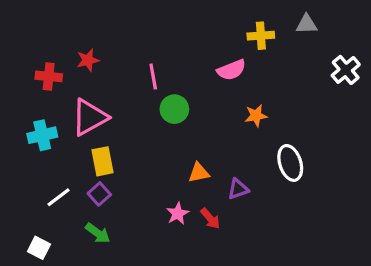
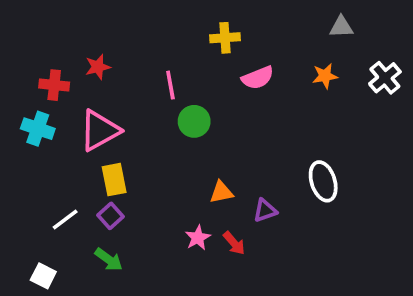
yellow cross: (261, 36) -> (225, 38), moved
orange star: (256, 116) -> (325, 76), moved
cyan cross: (42, 135) -> (38, 129), moved, turned 32

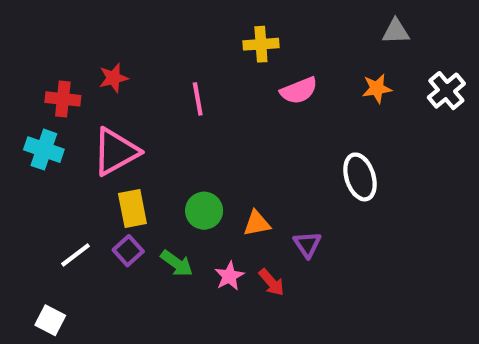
green circle: (194, 121) -> (204, 211), moved
white ellipse: (323, 181) -> (360, 177), moved
purple triangle: (265, 210) -> (307, 244), turned -45
green arrow: (109, 259) -> (177, 263), moved

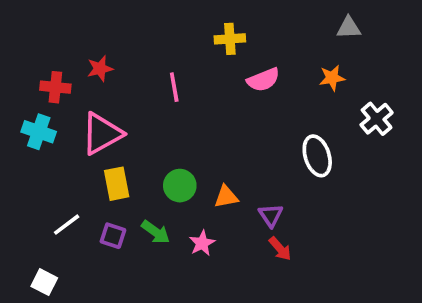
white cross: (446, 91) -> (377, 119), moved
purple square: (128, 251) -> (113, 236), moved, turned -30
red arrow: (271, 282) -> (280, 249), moved

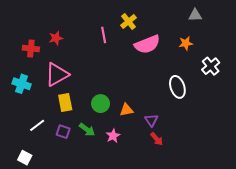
yellow cross: (230, 39) -> (129, 21), turned -35
pink semicircle: (263, 80) -> (147, 44), size x1.4
pink line: (174, 87) -> (104, 35), moved
cyan cross: (39, 132) -> (22, 84), moved

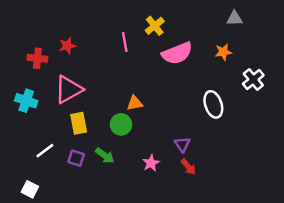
orange triangle: (127, 110) -> (135, 103), moved
pink star: (113, 136) -> (151, 163), moved

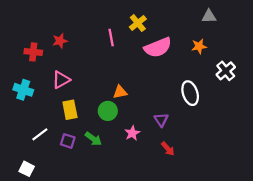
pink triangle: (69, 89) -> (61, 80), size x0.7
purple triangle: (182, 144) -> (161, 120), moved
pink star: (151, 163) -> (132, 133), moved

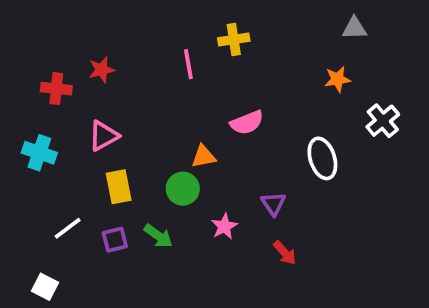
yellow cross: (138, 23) -> (234, 40), turned 30
pink semicircle: (158, 47) -> (247, 123), moved, size x0.7
purple square: (68, 141) -> (115, 240), turned -32

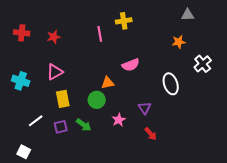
red cross: (56, 89) -> (22, 33), moved

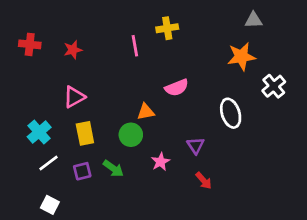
orange star: (179, 42) -> (241, 57), size x1.5
cyan cross: (21, 81) -> (39, 132), moved, turned 30
white square: (24, 152) -> (50, 205), moved

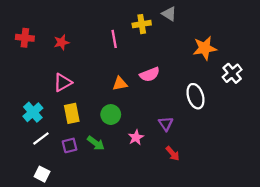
gray triangle: (254, 20) -> (169, 14), moved, turned 35
orange triangle: (146, 112) -> (120, 84), moved

